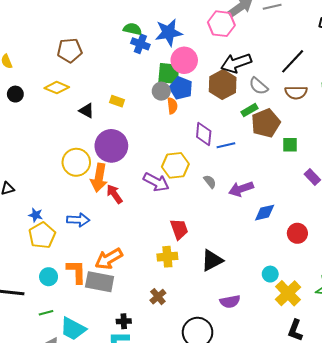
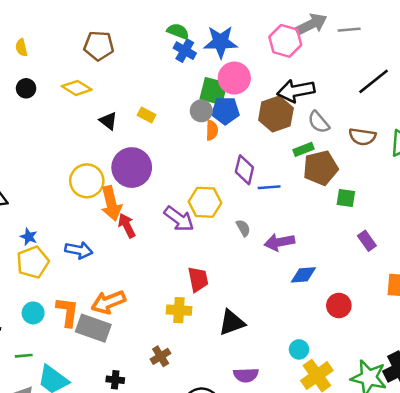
black line: (293, 61) -> (374, 81), moved
blue pentagon: (181, 88) -> (225, 111), turned -30
orange arrow: (99, 178) -> (111, 203), turned -32

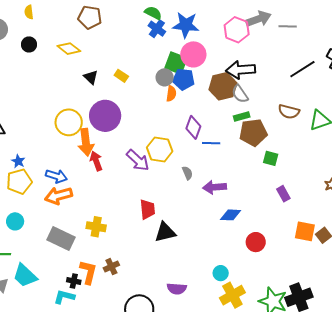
gray semicircle: (319, 122) -> (240, 94), moved
orange arrow: (108, 302) -> (58, 196), moved
yellow cross: (179, 310) -> (96, 227), moved
orange L-shape: (67, 312) -> (88, 272), moved
black triangle: (232, 323) -> (165, 232), moved

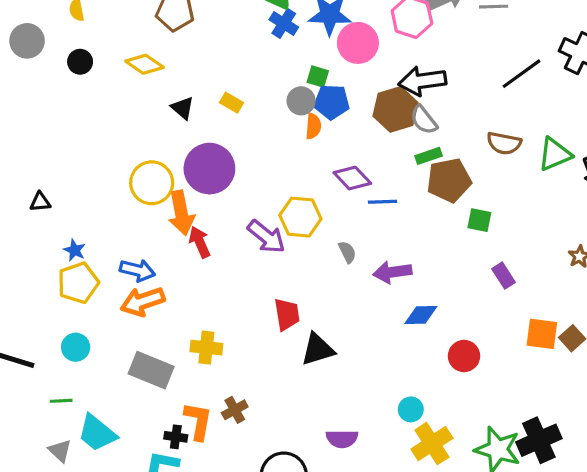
pink circle: (193, 54) -> (358, 43), moved
green square: (176, 63) -> (318, 76), size x0.6
purple diamond: (193, 127) -> (352, 178), turned -60

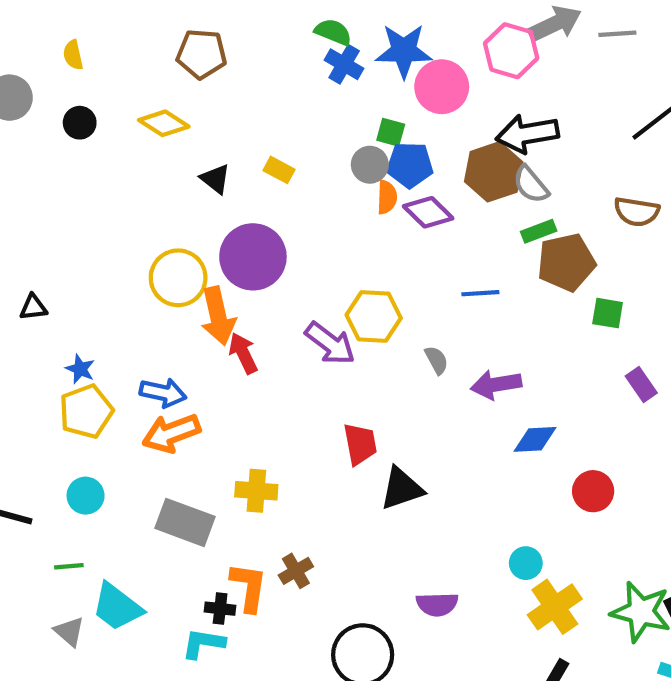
purple diamond: (352, 178) -> (428, 212), moved

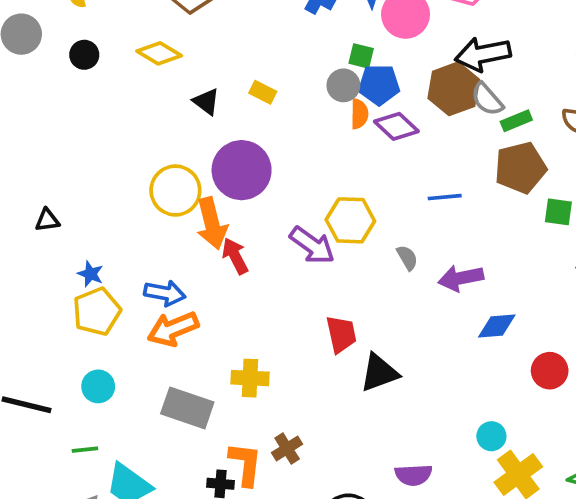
green rectangle: (539, 231) -> (516, 121), moved

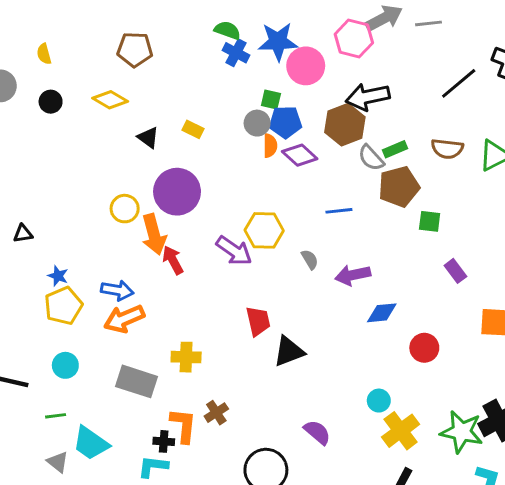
gray semicircle: (487, 99) -> (371, 158), moved
yellow circle: (175, 190) -> (125, 209), size x0.7
purple semicircle: (413, 475) -> (317, 432), turned -136

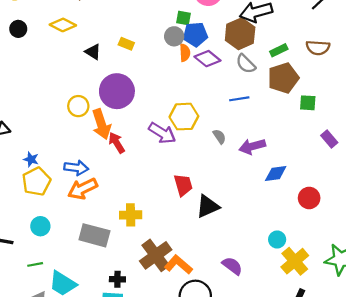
gray semicircle: (371, 158) -> (246, 64), moved
brown cross: (216, 413) -> (156, 255), size x1.8
orange L-shape: (183, 425) -> (178, 265), moved, turned -52

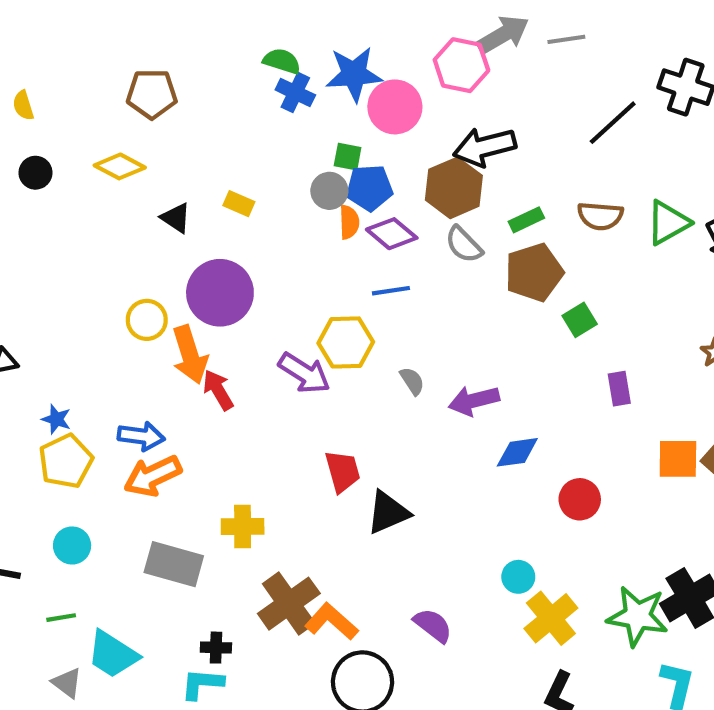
blue line: (239, 99) -> (391, 291), moved
green square: (308, 103) -> (580, 320), turned -36
purple rectangle: (329, 139) -> (619, 389), turned 30

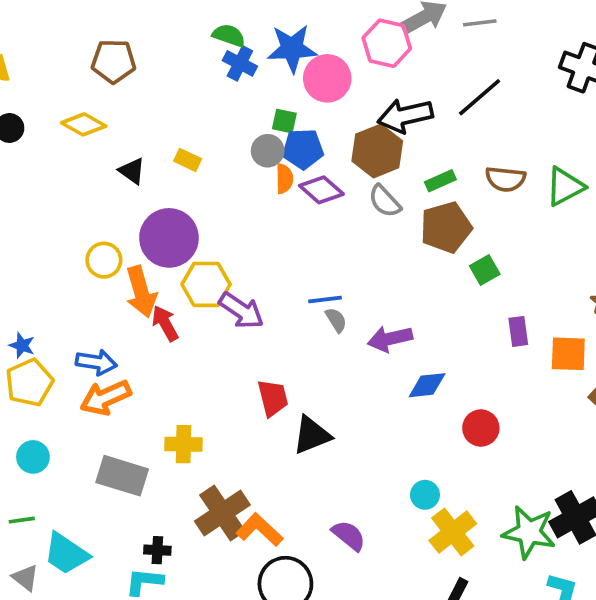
black line: (613, 123) -> (480, 97), moved
blue line: (391, 291) -> (325, 300), moved
yellow hexagon: (346, 342) -> (206, 284), moved
orange square: (678, 459) -> (568, 354), moved

